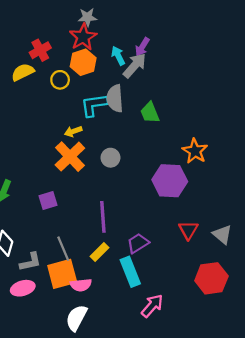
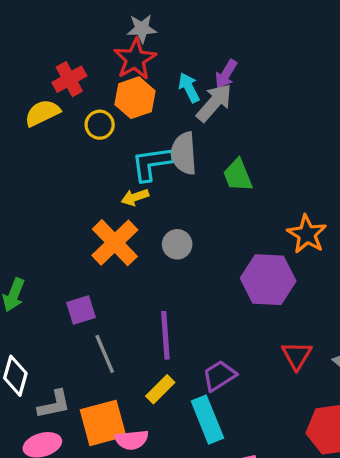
yellow arrow: (73, 131) -> (135, 197), moved
gray line: (63, 249) -> (105, 354), moved

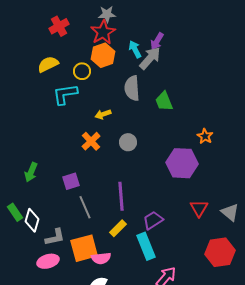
red cross: (69, 79) -> (59, 26), moved
cyan L-shape: (152, 163) -> (65, 94), moved
orange star: (307, 234) -> (205, 136), size x0.7
orange cross: (115, 243) -> (91, 141), size x0.7

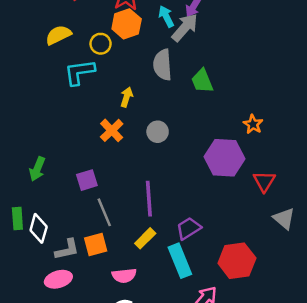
yellow arrow: (103, 114) -> (127, 97), turned 126
red triangle: (199, 208) -> (264, 181), moved
green rectangle: (15, 212) -> (17, 218), turned 30
orange square: (84, 248) -> (96, 245), moved, size x0.7
red hexagon: (220, 252) -> (237, 261), moved

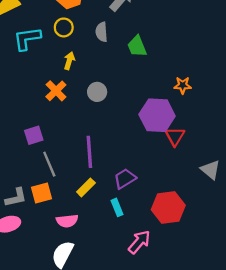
yellow circle: (101, 44) -> (64, 27), moved
gray semicircle: (163, 65) -> (102, 32), size x0.7
orange star: (253, 124) -> (183, 85), turned -30
red triangle: (264, 181) -> (175, 136), moved
cyan rectangle: (180, 261) -> (117, 207), size x0.6

